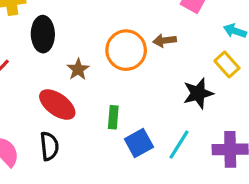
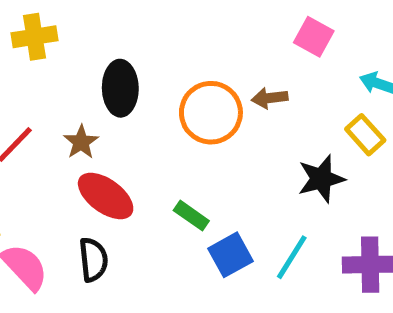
black ellipse: (43, 34) -> (120, 88), moved
brown star: (78, 69) -> (81, 142), moved
green rectangle: (113, 117) -> (191, 216), turned -60

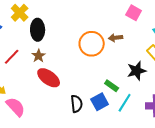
yellow cross: (35, 37) -> (20, 13), turned -36
black ellipse: (120, 88) -> (38, 30), moved
green rectangle: (191, 216) -> (112, 86), moved
black semicircle: (93, 260) -> (77, 104), moved

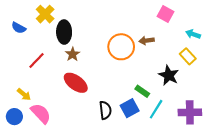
brown star: (39, 56) -> (73, 54), moved
black star: (137, 71) -> (169, 75), turned -30

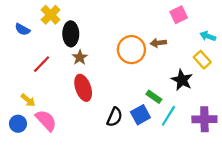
pink square: (166, 14) -> (179, 15), turned 35
red ellipse: (76, 83) -> (83, 88), turned 35
black semicircle: (105, 110) -> (115, 117), turned 30

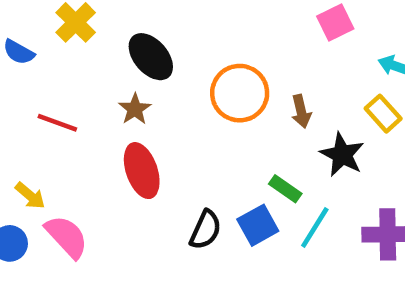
black ellipse: (71, 34) -> (151, 57), moved, turned -40
brown arrow: (158, 43) -> (301, 111), moved, turned -96
red line: (42, 64) -> (57, 123), turned 66

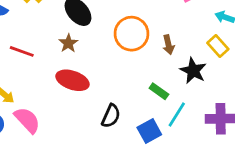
red ellipse: (142, 171) -> (73, 80), turned -52
blue square: (258, 225) -> (149, 131), moved

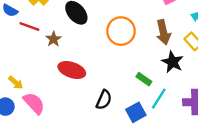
brown star: (68, 43) -> (53, 39), moved
brown arrow: (169, 45) -> (163, 32), moved, size x1.5
red line: (22, 51) -> (29, 26), moved

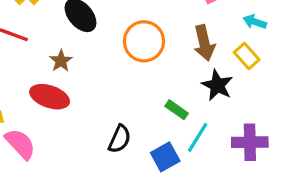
brown star: (53, 39) -> (61, 61), moved
red ellipse: (72, 70) -> (50, 97), moved

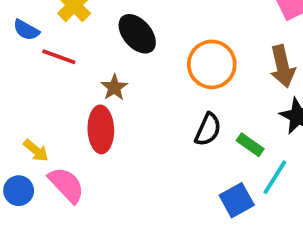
red ellipse: (50, 97) -> (101, 129), turned 69
black semicircle: (120, 139) -> (208, 129), moved

